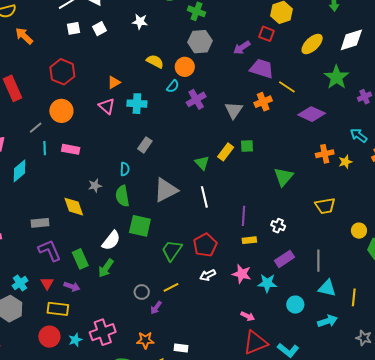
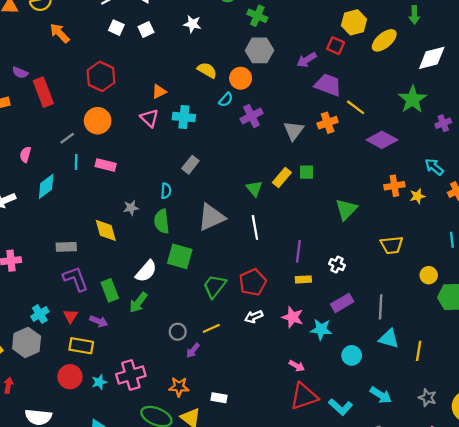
white square: (74, 28) -> (116, 28), turned 32
yellow ellipse: (312, 44) -> (384, 40), moved
cyan arrow: (328, 321) -> (381, 395), moved, turned 48

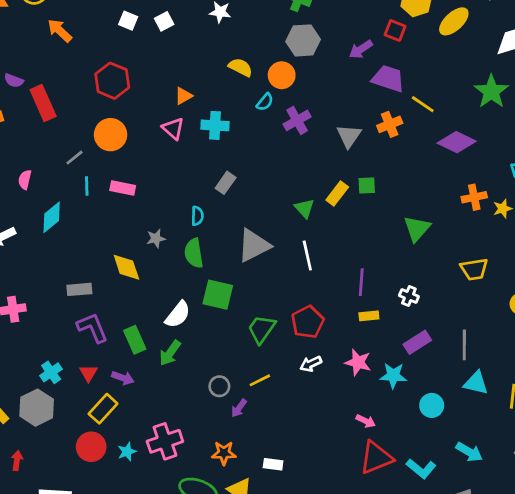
yellow rectangle: (81, 346) -> (103, 409), turned -55

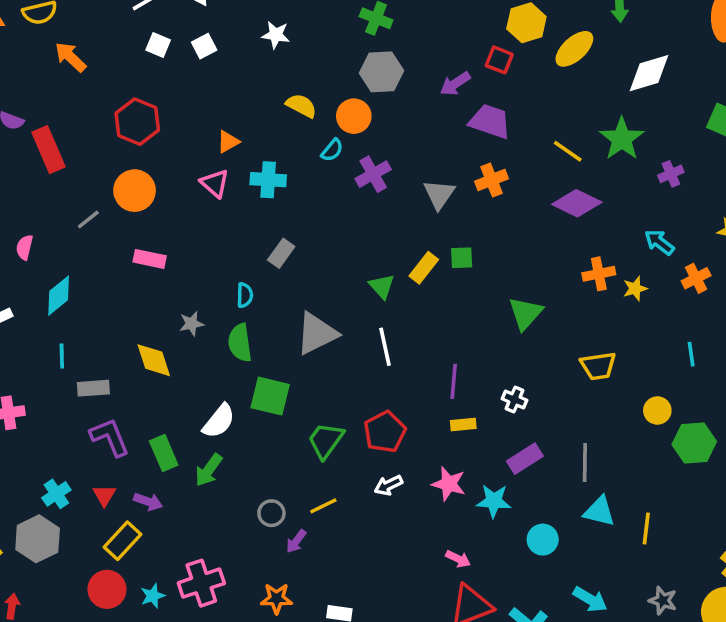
yellow line: (423, 104) -> (568, 151), moved
cyan line: (87, 186) -> (62, 356), moved

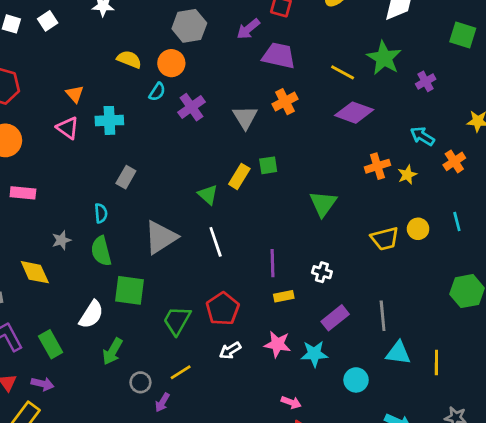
orange triangle: (228, 142) -> (75, 94), turned -36
yellow circle: (657, 410) -> (418, 229), moved
green arrow: (209, 470) -> (113, 351), moved

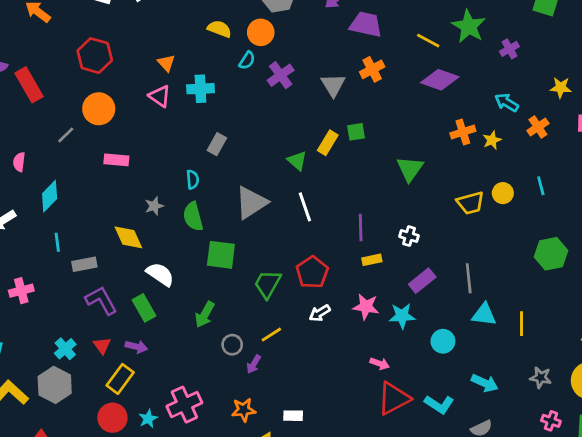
white semicircle: (91, 314) -> (160, 274), moved, turned -88

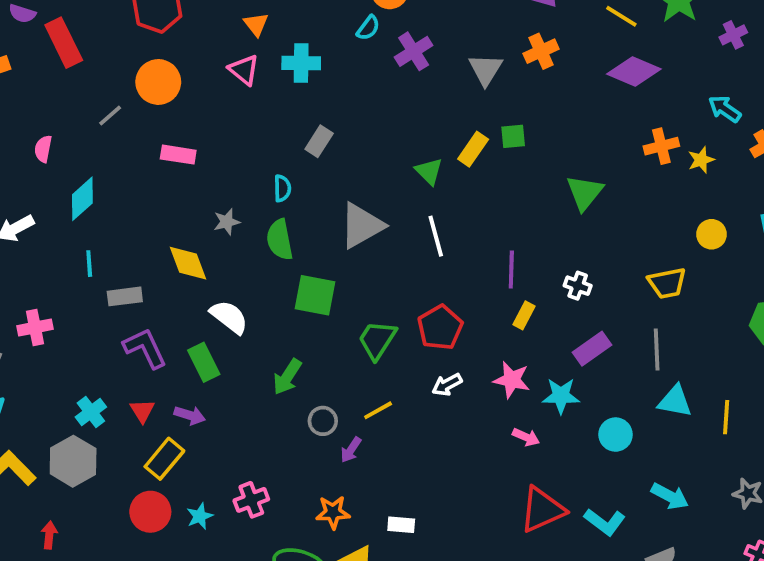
yellow trapezoid: (470, 203) -> (667, 283), moved
yellow rectangle: (372, 260) -> (524, 315), turned -54
pink arrow: (380, 364) -> (526, 437), moved
pink cross: (184, 405) -> (251, 500), size x0.7

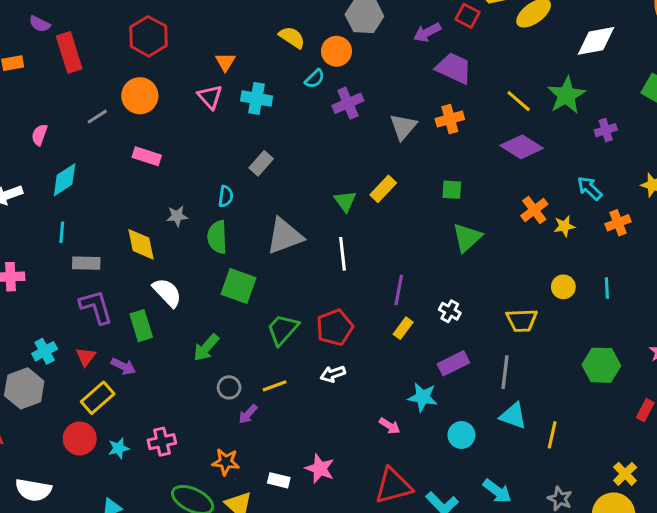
green square: (513, 136) -> (452, 190), moved
orange cross: (661, 146) -> (534, 210), turned -32
pink star: (512, 380) -> (320, 469), moved

